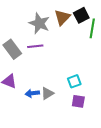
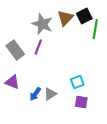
purple line: (35, 46) -> (38, 47), turned -63
blue arrow: (32, 93) -> (35, 94), turned -48

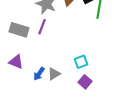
gray rectangle: (15, 50) -> (19, 30), turned -36
purple square: (81, 102) -> (85, 82), turned 32

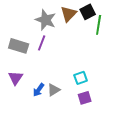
purple triangle: (16, 62) -> (16, 78), turned 42
purple square: (85, 82) -> (85, 98), turned 32

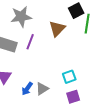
brown triangle: (69, 14) -> (57, 29), moved
gray star: (46, 20) -> (21, 17), moved, turned -30

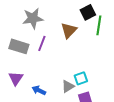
blue arrow: (27, 89) -> (39, 90), turned 80
gray triangle: (42, 89) -> (68, 86), moved

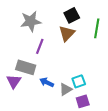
black square: (88, 12) -> (72, 15), moved
gray rectangle: (19, 46) -> (26, 67), moved
blue arrow: (39, 90) -> (47, 82), moved

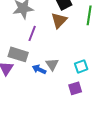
cyan square: (79, 81) -> (81, 66), moved
gray triangle: (66, 89) -> (52, 64), moved, turned -32

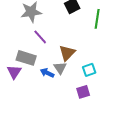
brown triangle: (59, 20) -> (67, 53), moved
purple line: (32, 33) -> (40, 37), turned -63

